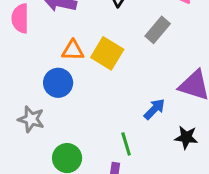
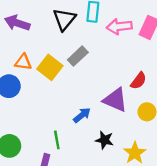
gray rectangle: (158, 30) -> (78, 56), moved

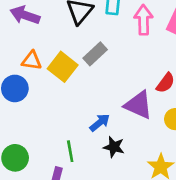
pink arrow: (119, 27) -> (144, 20), turned 95
black star: (105, 140) -> (114, 147), moved

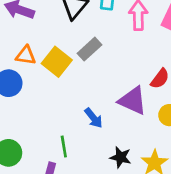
blue arrow: (100, 123) -> (94, 118), turned 90
black star: (114, 147) -> (121, 157), moved

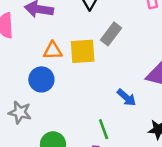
yellow square: (57, 62) -> (83, 51), turned -32

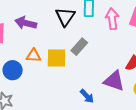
blue circle: (41, 79) -> (13, 70), moved

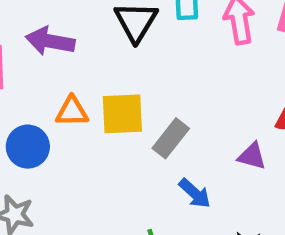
gray rectangle: (79, 47) -> (171, 138), moved
purple triangle: (114, 81) -> (252, 156), size x0.6

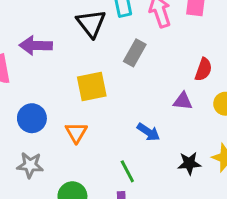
orange triangle: (72, 112) -> (76, 132), moved, turned -50
gray rectangle: (171, 138) -> (135, 53), moved

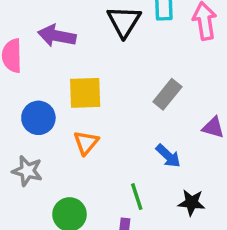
gray rectangle: (135, 53) -> (167, 94), moved
yellow square: (92, 86) -> (85, 93), moved
black star: (189, 163) -> (191, 203), moved

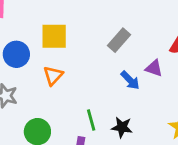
blue arrow: (168, 156) -> (130, 80), moved
black star: (191, 203) -> (122, 127), moved

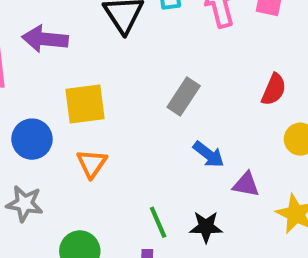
purple triangle: (154, 68) -> (246, 185), moved

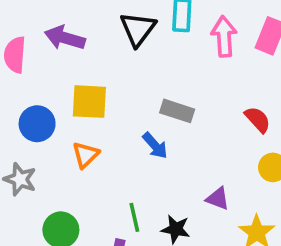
red semicircle: (274, 90) -> (258, 120), turned -76
gray rectangle: (184, 96) -> (177, 111), turned 64
blue arrow: (209, 154) -> (155, 146), moved

